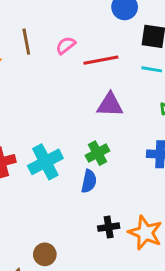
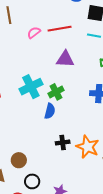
pink semicircle: (66, 45) -> (34, 33), moved
cyan cross: (45, 162) -> (31, 87), moved

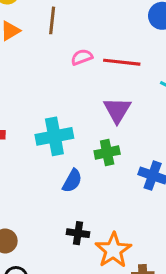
purple triangle: (65, 59) -> (117, 110), turned 42
green cross: (56, 92) -> (107, 152), moved

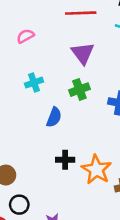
pink semicircle: (82, 57) -> (25, 36), moved
cyan cross: (54, 136) -> (34, 83), size x0.6

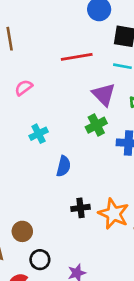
purple triangle: (83, 53) -> (104, 94), moved
green cross: (79, 90) -> (96, 125), moved

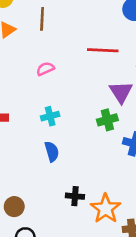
blue semicircle: (64, 166) -> (52, 152), moved, turned -42

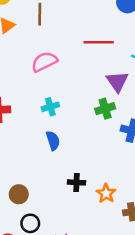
pink semicircle: (45, 69) -> (44, 62), size x1.5
orange star: (106, 209) -> (106, 193), size x0.7

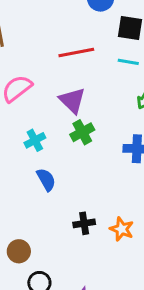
purple triangle: (117, 82) -> (72, 100), moved
green cross: (105, 109) -> (82, 132), moved

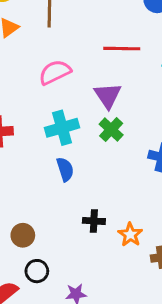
green cross: (82, 132) -> (111, 130), turned -30
cyan cross: (35, 140) -> (62, 128), size x1.5

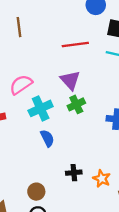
pink semicircle: (55, 72) -> (21, 85), moved
green cross: (111, 130) -> (76, 104), turned 30
brown circle: (23, 235) -> (36, 192), moved

